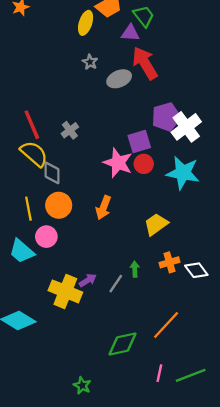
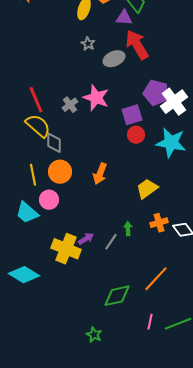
purple pentagon: (166, 117) -> (156, 93), turned 30
pink star: (118, 163) -> (96, 98), moved
green star: (82, 385) -> (94, 335), moved

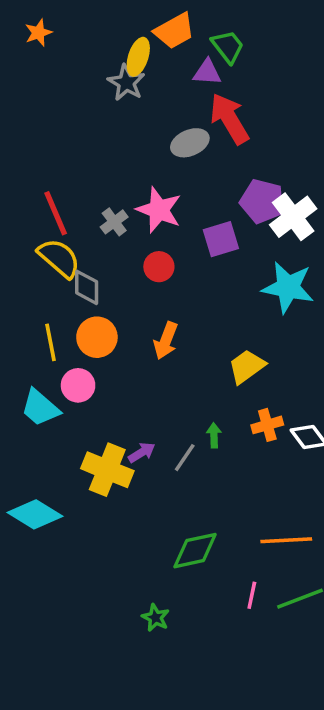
gray star: (88, 44) -> (126, 83), moved, size x1.5
red circle: (136, 135) -> (159, 267), moved
orange line: (156, 279) -> (286, 540), moved, turned 44

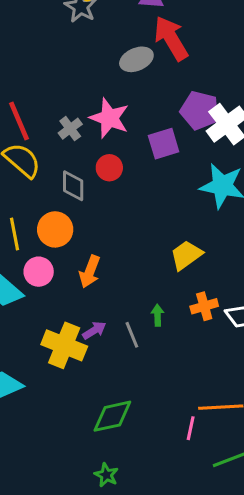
gray diamond: (87, 287) -> (73, 186), moved
orange arrow: (166, 341) -> (90, 272), moved
gray line: (185, 458) -> (132, 335), turned -56
green diamond: (195, 551) -> (112, 416), moved
pink line: (252, 595) -> (191, 428), moved

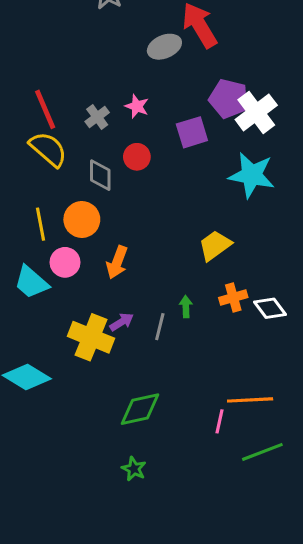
pink star: (109, 118) -> (137, 106), size x0.6
gray line: (132, 335) -> (160, 327), turned 36

